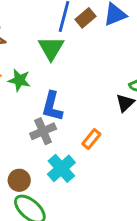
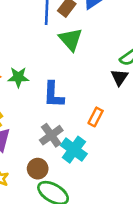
green triangle: (51, 48) -> (71, 39), moved
gray cross: (43, 131) -> (51, 135), moved

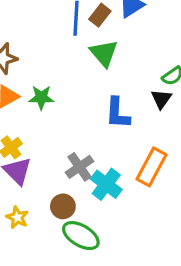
blue L-shape: (53, 95) -> (118, 113), moved
orange rectangle: (96, 117) -> (152, 167), moved, size x1.6

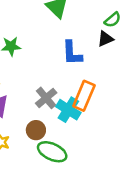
black triangle: (161, 99) -> (105, 39), turned 36
orange rectangle: (152, 167) -> (84, 96), moved

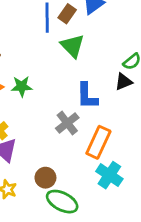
gray cross: (46, 98) -> (67, 123), moved
cyan cross: (68, 110) -> (109, 175), moved

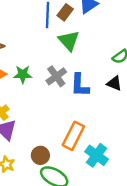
black triangle: (124, 82) -> (114, 83), moved, turned 42
gray cross: (67, 123) -> (56, 76), moved
orange rectangle: (98, 142) -> (73, 136), moved

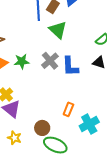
orange rectangle: (73, 136) -> (68, 109), size x0.6
cyan cross: (97, 155) -> (89, 124), turned 30

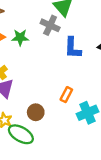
gray cross: (50, 61) -> (50, 25), moved, turned -30
green ellipse: (55, 145) -> (21, 134), moved

